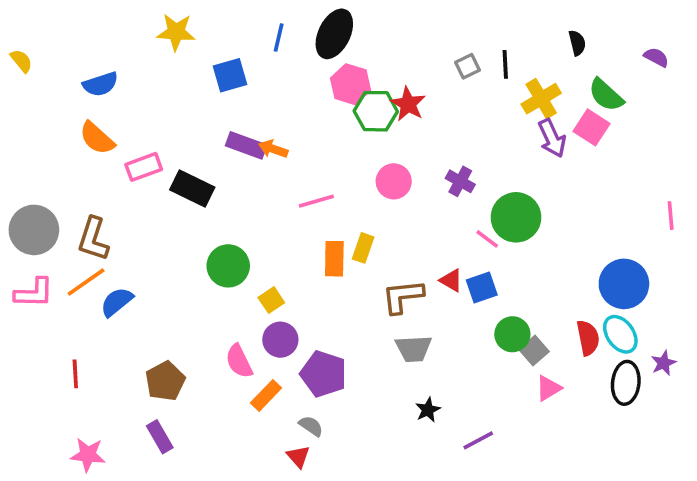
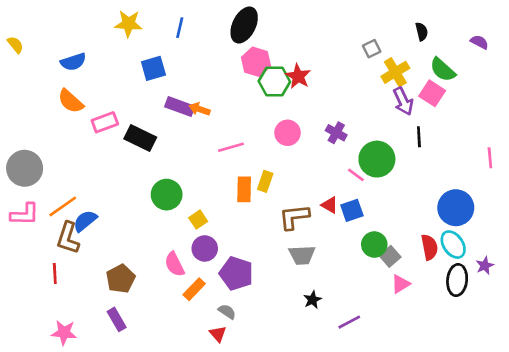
blue line: (279, 37) -> (180, 28), moved
black line: (505, 64) -> (419, 137), moved
gray square: (467, 66) -> (372, 49), moved
blue square: (230, 75) -> (153, 68), moved
brown L-shape: (93, 239) -> (68, 238), moved

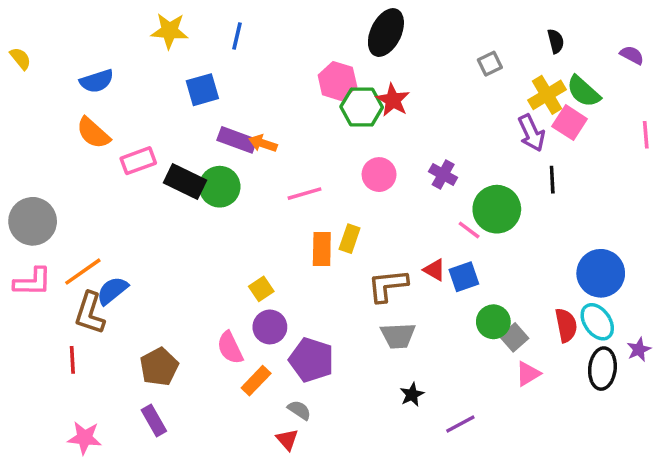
black ellipse: (244, 25) -> (386, 33), moved
yellow cross: (395, 72) -> (547, 95), moved
pink line: (490, 158) -> (646, 135), moved
green circle: (167, 195) -> (220, 187), moved

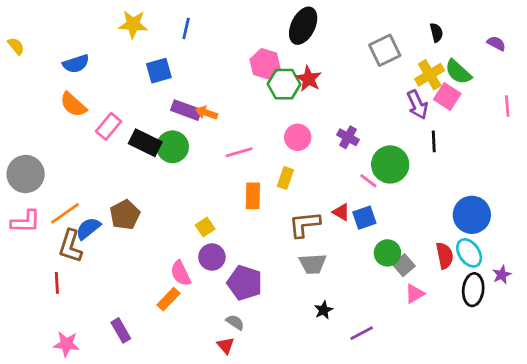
gray square: (490, 64) -> (385, 50), size x1.6
pink rectangle: (138, 161) -> (109, 126), turned -30
yellow rectangle: (350, 239) -> (285, 178), moved
brown pentagon: (159, 367) -> (125, 215), moved
orange rectangle: (256, 381) -> (168, 299), moved

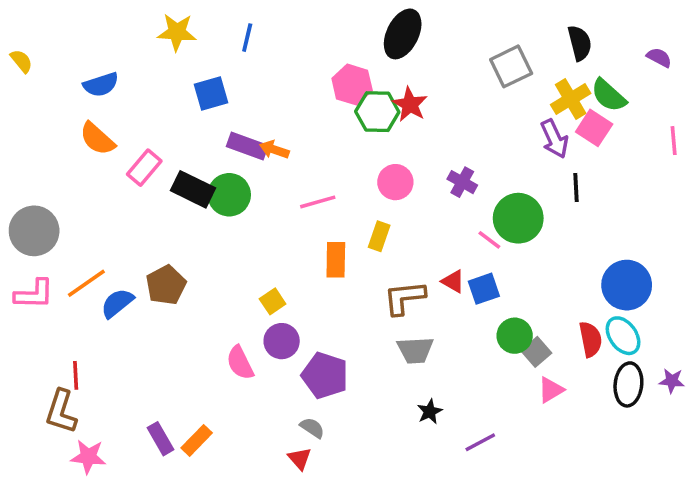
black semicircle: (436, 33) -> (580, 43), size x1.4
brown L-shape: (70, 246) -> (61, 412), moved
purple star: (502, 275) -> (672, 381), moved, turned 30
orange rectangle: (168, 299) -> (197, 440), moved

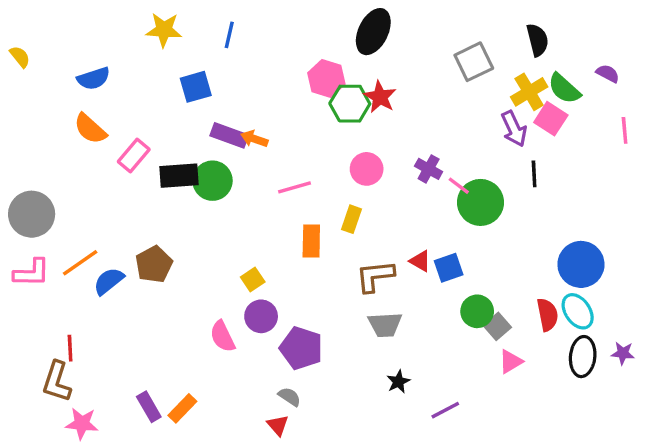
purple semicircle: (659, 57) -> (608, 73), moved
black rectangle: (193, 189) -> (179, 176), turned -30
pink line: (489, 240) -> (459, 186), moved

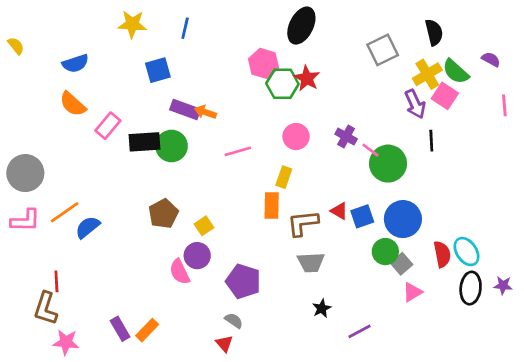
orange rectangle: (311, 241) -> (272, 206), moved
brown pentagon: (154, 264) -> (163, 214), moved
blue circle: (581, 264) -> (403, 219), moved
purple circle: (261, 316) -> (197, 256), moved

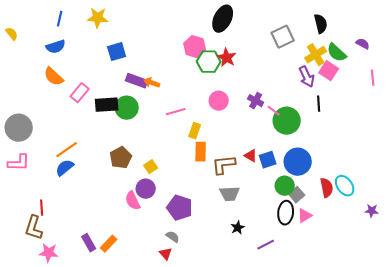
blue line: (185, 28) -> (60, 19), moved
yellow rectangle: (284, 177) -> (195, 131), moved
orange line: (65, 212) -> (67, 150), moved
black ellipse: (471, 288) -> (286, 213), moved

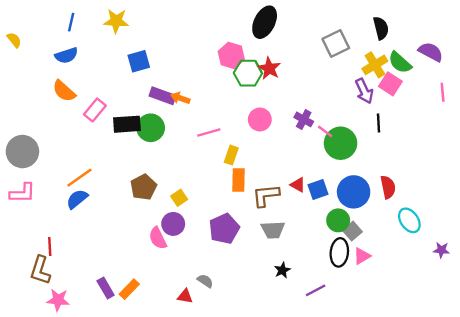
purple semicircle: (363, 44) -> (431, 52), size x1.5
red semicircle: (327, 188) -> (388, 187), moved
purple pentagon: (180, 208) -> (224, 229), moved, turned 30
red triangle: (166, 254) -> (185, 296), moved, turned -40

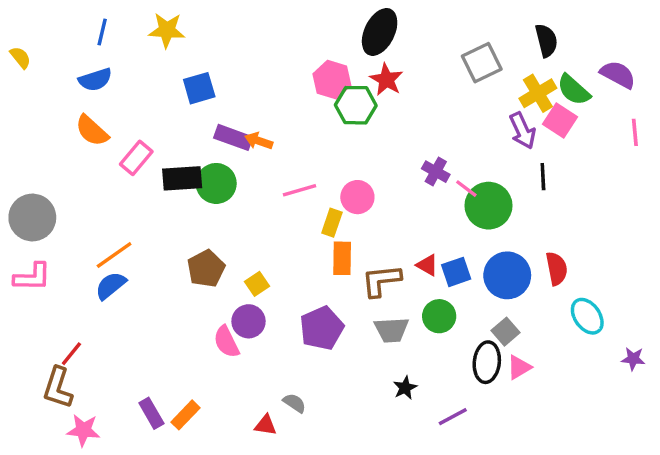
red star: (269, 68) -> (386, 80), moved
pink circle: (260, 119) -> (357, 197), moved
green circle: (338, 220) -> (439, 316), moved
red line: (50, 246) -> (71, 354), turned 42

